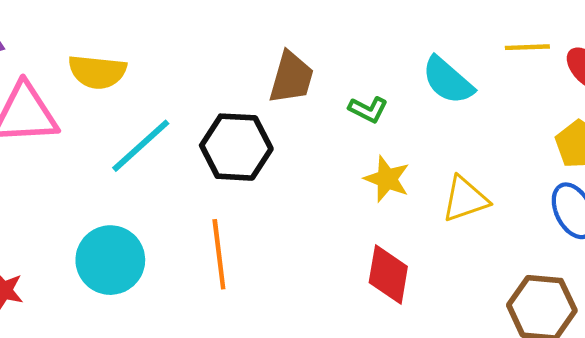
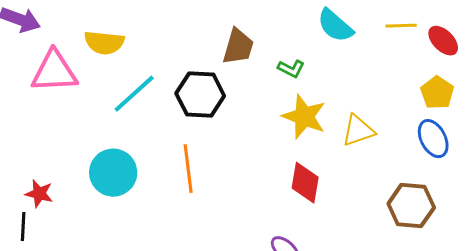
cyan semicircle: (448, 80) -> (335, 26), moved
yellow star: (387, 179) -> (304, 117), size x1.4

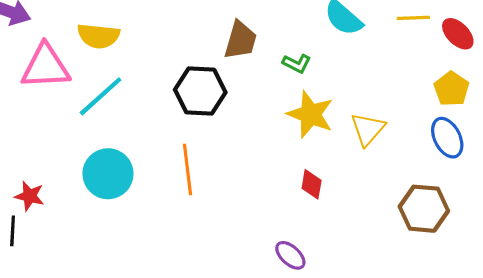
cyan line: (134, 94) -> (101, 96), moved
yellow triangle: (358, 131) -> (368, 129), turned -30
red diamond: (305, 183) -> (312, 184), size x0.7

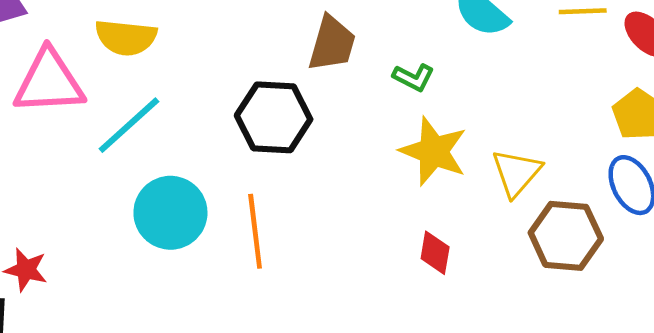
cyan circle: (108, 174) -> (170, 213), moved
brown hexagon: (424, 209) -> (566, 236), moved

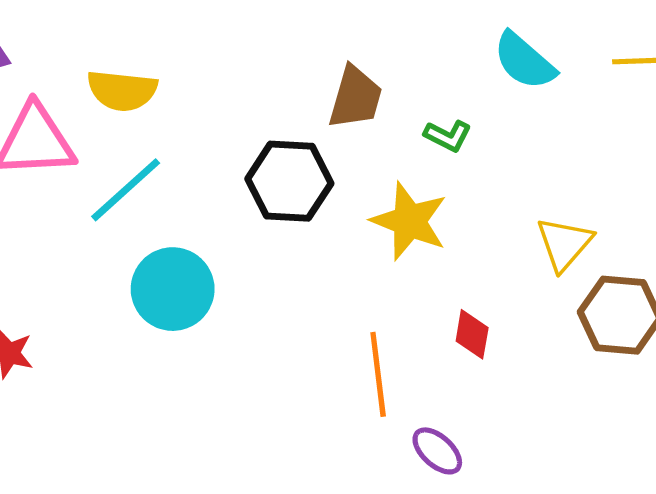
yellow star: (433, 151) -> (409, 221), moved
orange line: (255, 231) -> (378, 374), moved

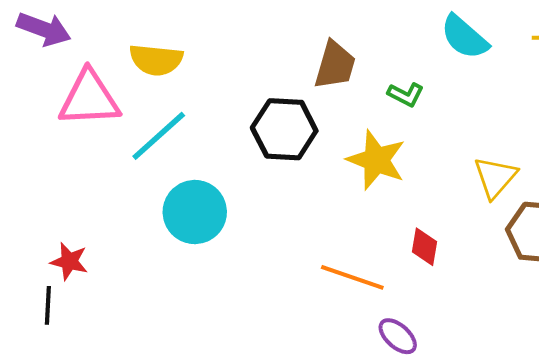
orange line: (378, 374) -> (352, 277), turned -64

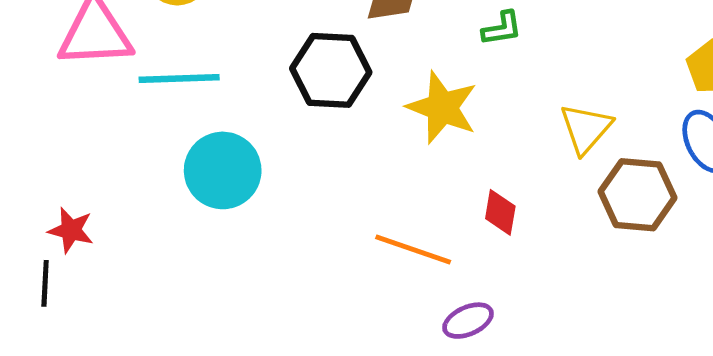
green L-shape: (406, 94) -> (502, 28), moved, turned -36
cyan line: (159, 136) -> (179, 78), turned 40
purple ellipse: (398, 336) -> (468, 321), turned -66

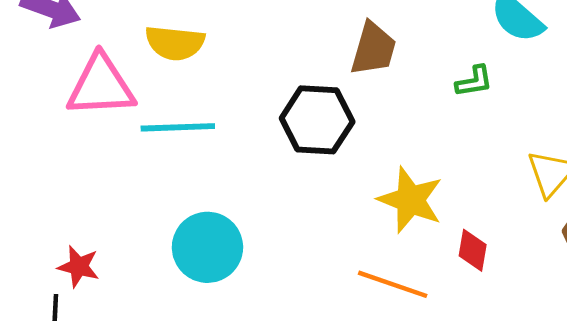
yellow star: (442, 108) -> (410, 200), moved
cyan circle: (223, 170) -> (207, 247), moved

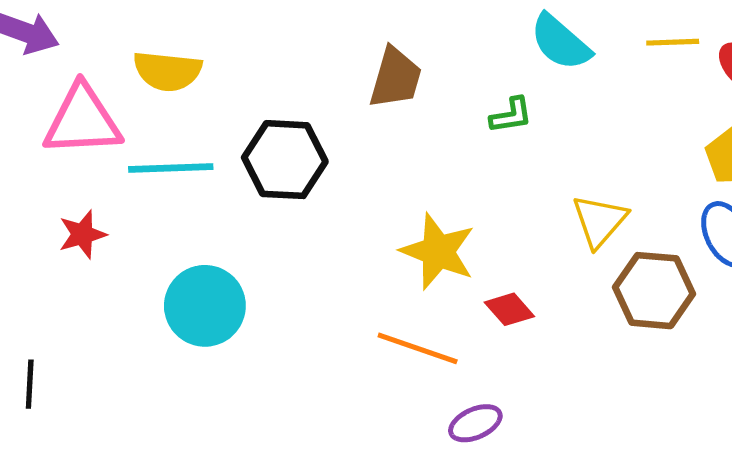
black hexagon: (317, 120) -> (285, 160), moved
red diamond: (473, 250) -> (509, 309), turned -51
red star: (79, 267) -> (82, 234), moved, turned -30

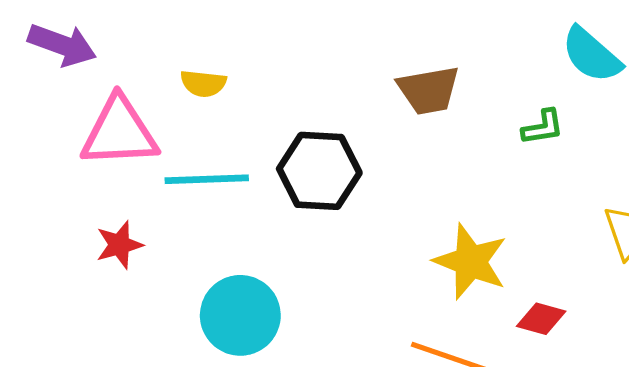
yellow semicircle: (167, 71) -> (203, 83), size x0.7
brown trapezoid: (395, 78) -> (429, 90), turned 64
red diamond: (509, 309) -> (541, 319), turned -33

